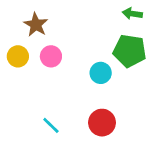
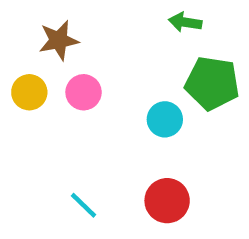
green arrow: (132, 14) -> (185, 22), moved
brown star: (36, 25) -> (59, 40), turned 30

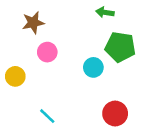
yellow circle: (29, 92) -> (15, 76), moved
red circle: (167, 201) -> (115, 114), moved

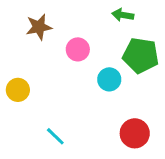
pink circle: (47, 52) -> (78, 49), moved

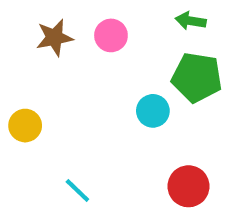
green arrow: (123, 15) -> (191, 21), moved
pink circle: (78, 49) -> (111, 35), moved

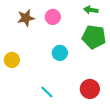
cyan circle: (153, 111) -> (60, 53), moved
cyan line: (77, 190) -> (47, 92), moved

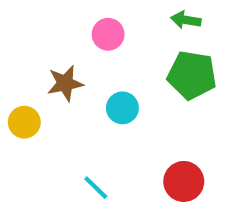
brown star: (26, 18) -> (65, 83), moved

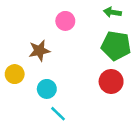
cyan circle: (122, 108) -> (47, 89), moved
red circle: (184, 181) -> (111, 81), moved

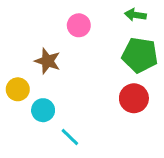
brown star: (39, 51) -> (48, 61), turned 30
cyan circle: (47, 89) -> (43, 110), moved

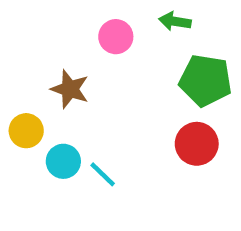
green arrow: (135, 15) -> (175, 21), moved
cyan line: (70, 137) -> (103, 174), moved

